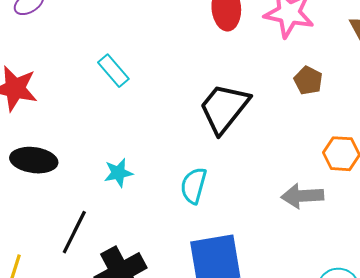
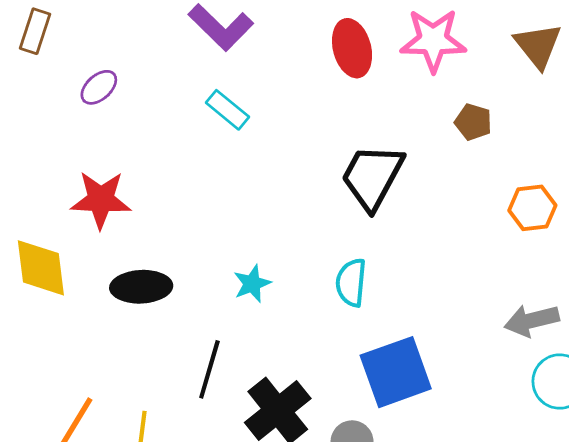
cyan rectangle: (113, 71) -> (227, 110), moved
gray arrow: (302, 196) -> (532, 320), moved

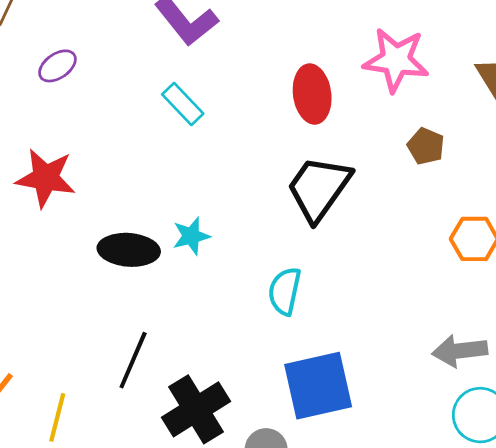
red ellipse: (352, 48) -> (312, 94), moved
cyan star: (252, 284) -> (191, 236), moved
black ellipse: (141, 287) -> (129, 250), moved

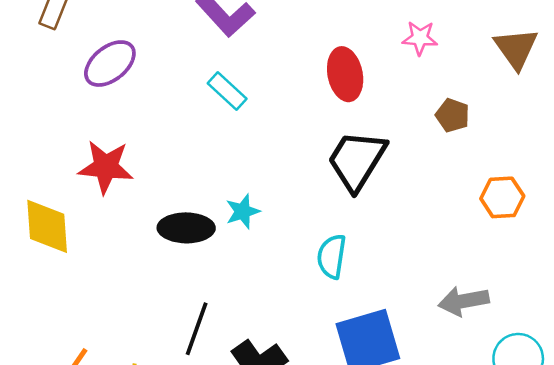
pink star: (396, 60) -> (420, 38), size x0.6
purple ellipse: (57, 66) -> (110, 64), size x1.5
gray arrow: (460, 351) -> (464, 301), moved

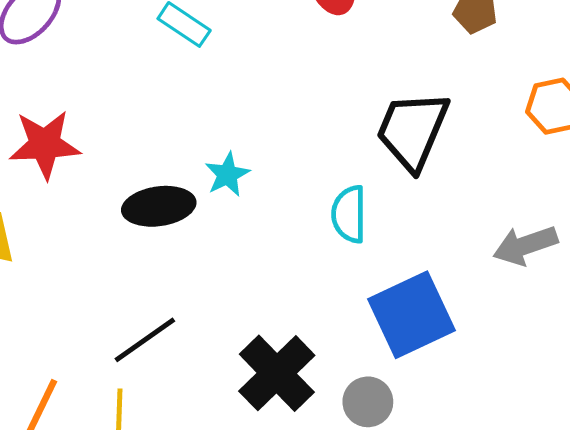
black trapezoid: (357, 160) -> (412, 130), moved
black line: (197, 329) -> (145, 340), moved, turned 44

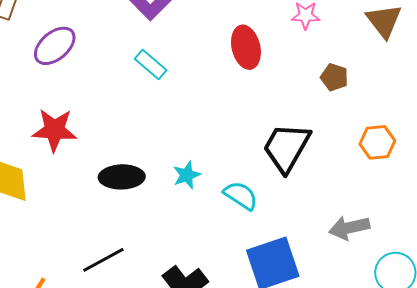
cyan star: (227, 174) -> (187, 175), moved
cyan semicircle: (349, 214) -> (241, 196), turned 117

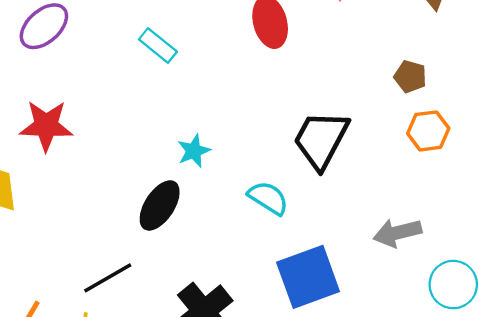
brown pentagon: (334, 77) -> (410, 76), moved
cyan star: (187, 175) -> (194, 151), moved
black ellipse: (122, 177) -> (160, 205), moved, turned -54

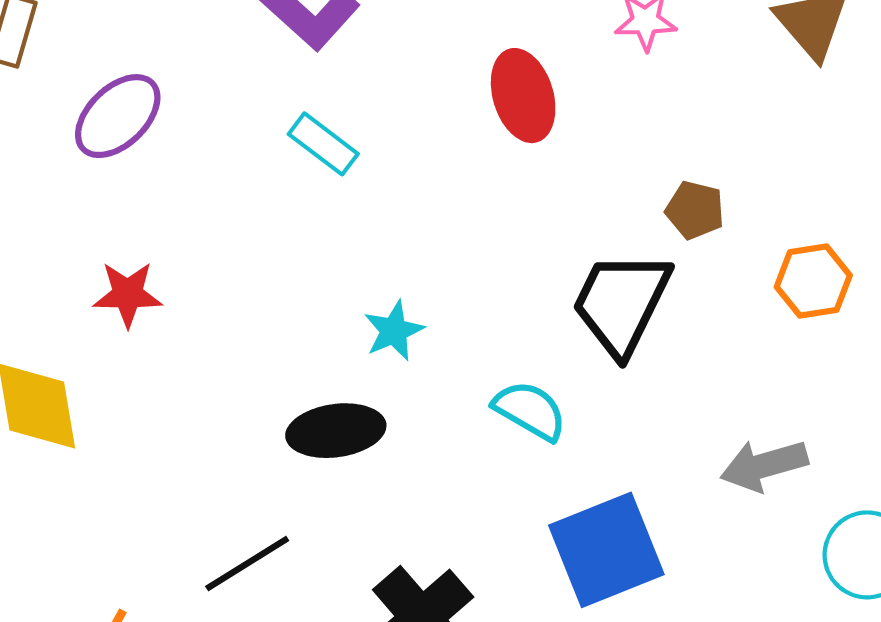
brown pentagon: (410, 76) -> (695, 210), moved
red star: (46, 126) -> (128, 294), size x0.7
black ellipse: (160, 205) -> (336, 431), turned 51

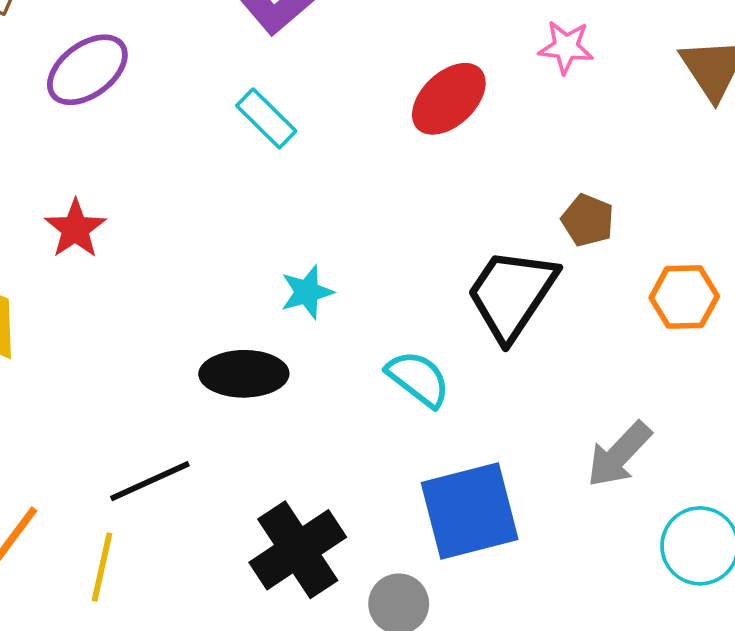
red ellipse: (523, 96) -> (449, 99), turned 56
red star: (128, 294) -> (75, 229), turned 30
gray arrow: (764, 465) -> (619, 454), turned -38

